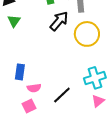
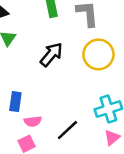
black arrow: (59, 21) -> (51, 54), moved

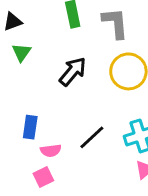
black line: (67, 130) -> (92, 137), moved

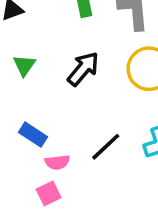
green triangle: (21, 52) -> (24, 65), moved
blue rectangle: (30, 127) -> (33, 135), turned -65

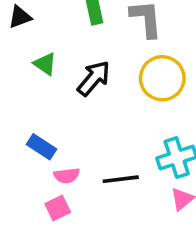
green triangle: (24, 65) -> (45, 64), moved, turned -30
black line: (106, 147) -> (121, 179), moved, turned 36

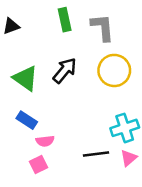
green triangle: (45, 64) -> (25, 78), moved, size x1.5
black line: (121, 179) -> (96, 154), moved

